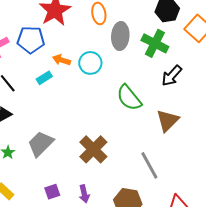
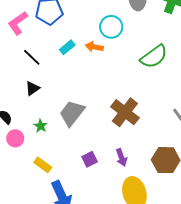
orange arrow: (61, 60) -> (94, 47), moved
green semicircle: (129, 98) -> (154, 57), turned -80

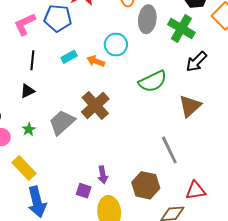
black line: (32, 57) -> (32, 60), turned 42
brown cross: (125, 112) -> (95, 105), moved
purple square: (90, 159) -> (84, 191), moved, turned 35
yellow rectangle: (43, 165) -> (24, 168), size x1.4

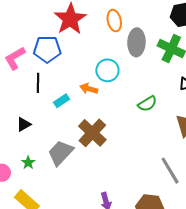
cyan rectangle: (69, 57) -> (61, 101), moved
black line: (32, 60) -> (38, 83), moved
green semicircle: (153, 81) -> (147, 104), size x0.7

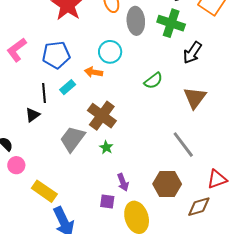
blue pentagon: (47, 49) -> (56, 55), moved
black line: (38, 83) -> (44, 93), moved
green star: (28, 163) -> (106, 147), moved

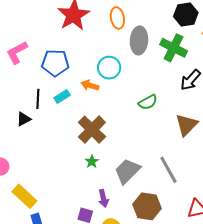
gray trapezoid: (72, 139) -> (127, 171), moved

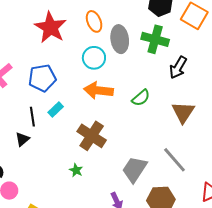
cyan circle: (109, 68) -> (94, 58), moved
orange arrow: (90, 85) -> (98, 90), moved, size x1.6
green star: (92, 162) -> (76, 170), moved

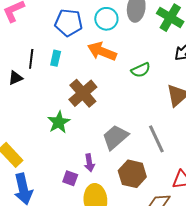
blue pentagon: (42, 78) -> (69, 23), moved
cyan rectangle: (56, 109) -> (56, 58), turned -49
green star: (76, 170) -> (59, 122), size x1.6

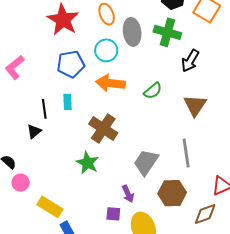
gray line: (156, 139) -> (186, 153), turned 32

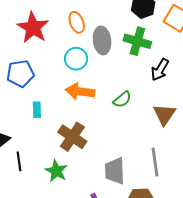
blue pentagon: (71, 64) -> (20, 73), moved
black line: (44, 109) -> (19, 161), moved
gray trapezoid: (146, 162) -> (115, 171), turned -36

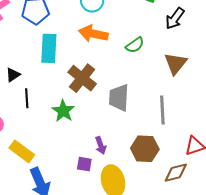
cyan rectangle: (37, 110) -> (49, 48), size x1.8
gray trapezoid: (115, 171) -> (119, 98), moved

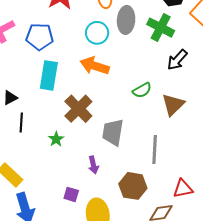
green semicircle: (135, 45) -> (142, 90), moved
green star: (63, 111) -> (56, 139), size x0.7
purple arrow: (101, 145) -> (93, 165), moved

